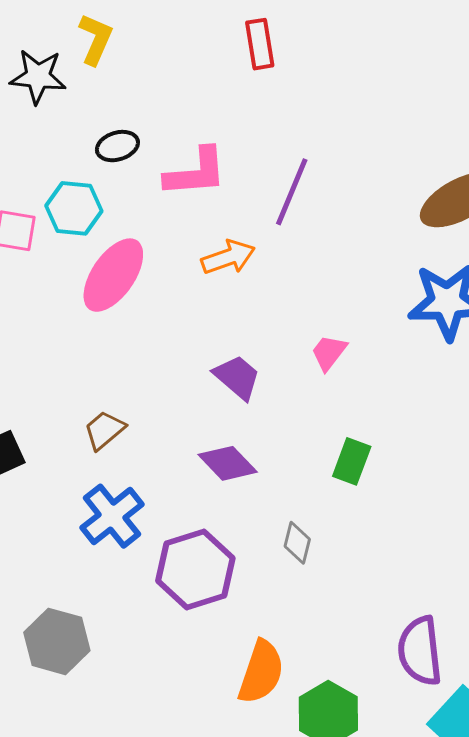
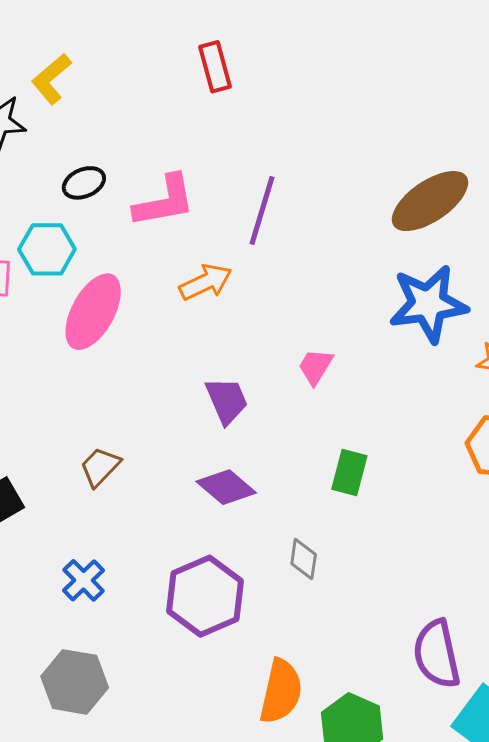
yellow L-shape: (96, 39) -> (51, 79), turned -148
purple trapezoid: (237, 377) -> (227, 401), turned 32
blue cross: (112, 516) -> (84, 580), moved, size x0.7

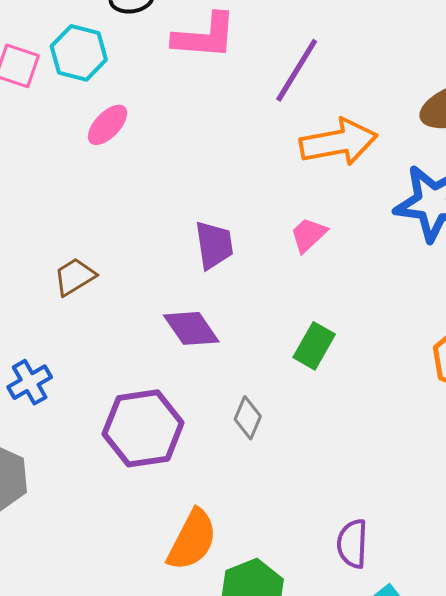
orange arrow: (206, 282) -> (338, 142), moved, size x1.4
pink ellipse: (93, 312) -> (108, 125), size x0.6
purple semicircle: (437, 654) -> (352, 544), size x0.7

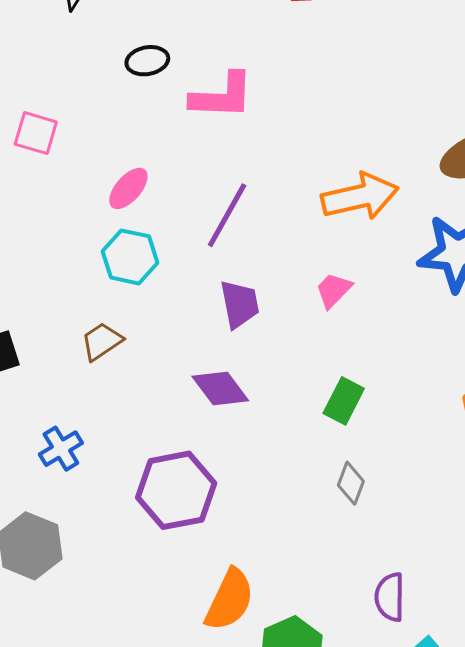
cyan hexagon: (79, 53) -> (130, 257), moved
purple line: (297, 70) -> (227, 215), moved
gray diamond: (248, 418) -> (351, 483), moved

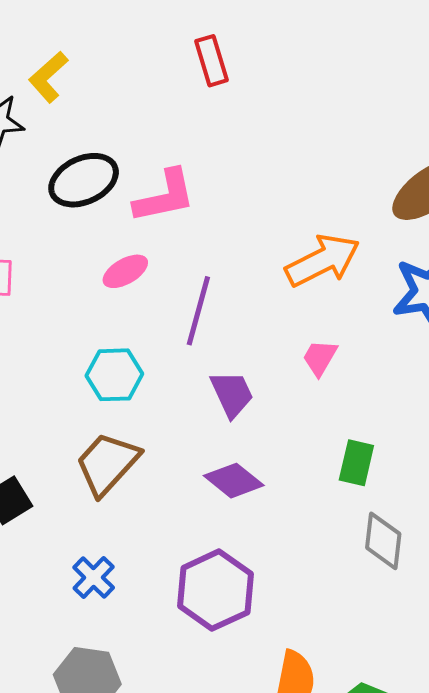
black ellipse: (147, 61) -> (84, 180), size x1.6
pink ellipse: (128, 188) -> (125, 271), moved, turned 33
brown trapezoid: (102, 341) -> (107, 464), size x1.6
gray diamond: (351, 483) -> (383, 541), size x1.4

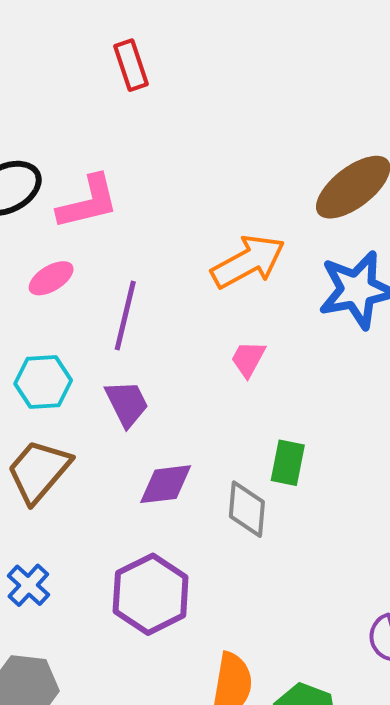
purple trapezoid: (232, 394) -> (127, 403), moved
purple diamond: (234, 481) -> (166, 484), turned -44
gray diamond: (383, 541) -> (247, 509), moved

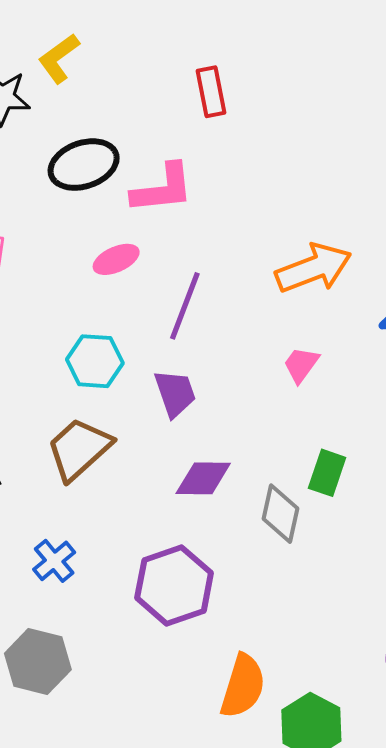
red rectangle: (131, 65) -> (211, 92), moved

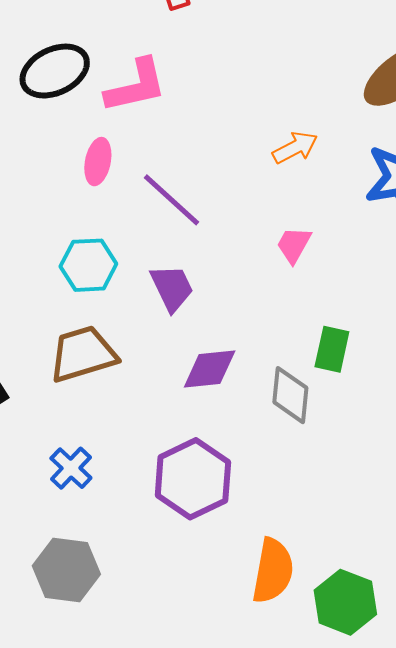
pink ellipse: (116, 259) -> (98, 162), turned -48
orange arrow: (314, 268) -> (295, 148), size x0.6
purple line: (185, 306) -> (172, 200), turned -62
brown trapezoid: (79, 449) -> (83, 354), turned 32

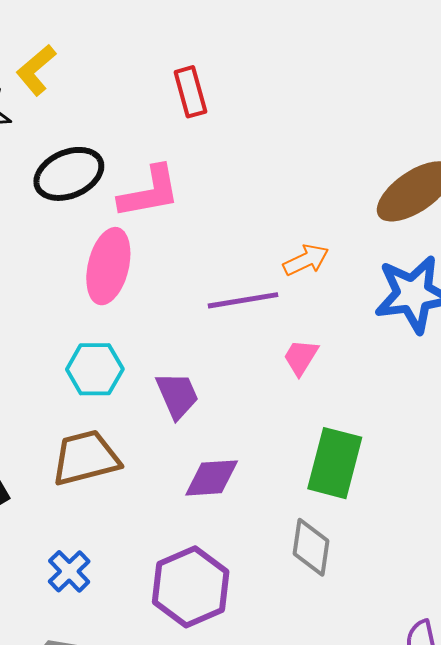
pink ellipse: (98, 162) -> (108, 266), size x1.6
purple line: (172, 200) -> (243, 300), moved, turned -54
green rectangle: (332, 349) -> (335, 463), size x1.5
gray diamond: (290, 395) -> (311, 547), moved

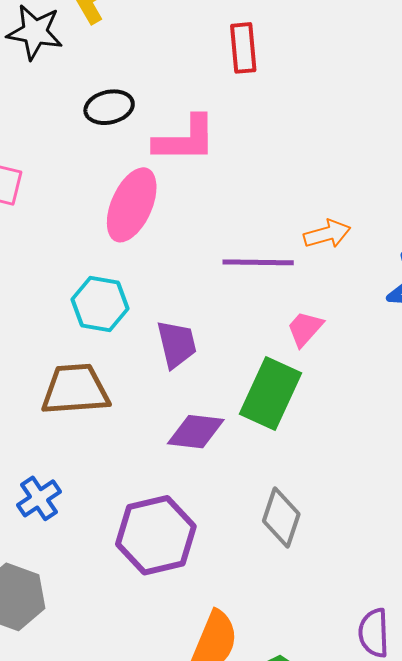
black ellipse: (69, 174) -> (109, 107), size x0.7
green rectangle: (335, 463) -> (270, 394), moved

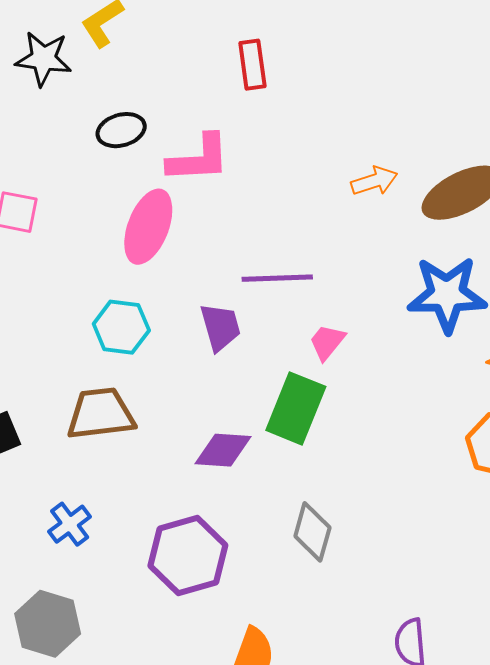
orange arrow: (327, 234) -> (374, 181), moved
purple trapezoid: (177, 344) -> (220, 327), moved

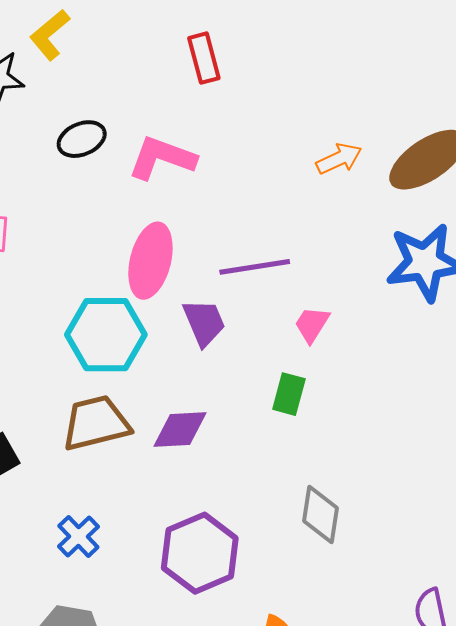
pink L-shape: (199, 159) -> (162, 158), turned -150
pink ellipse: (148, 227) -> (150, 261), moved
cyan hexagon: (121, 327) -> (106, 335), size x1.4
green rectangle: (296, 408) -> (289, 394), size x0.6
purple diamond: (223, 450) -> (180, 429), moved

